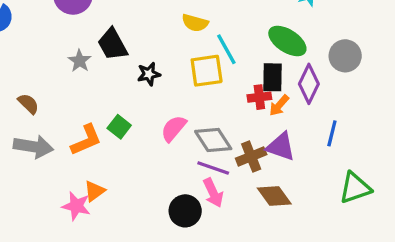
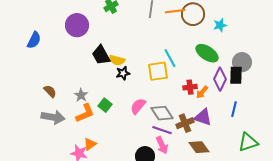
yellow semicircle: (195, 23) -> (117, 60), moved
gray star: (80, 61) -> (81, 95), moved
black rectangle: (273, 77) -> (236, 75), moved

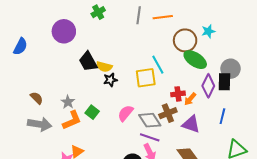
brown circle: (193, 14) -> (185, 40), moved
brown cross: (185, 123) -> (168, 113), moved

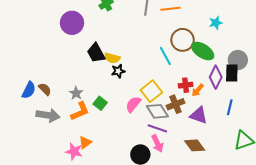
brown circle: (185, 40) -> (183, 40), moved
blue semicircle: (20, 46) -> (29, 90), moved
yellow square: (146, 78) -> (151, 91), moved, turned -30

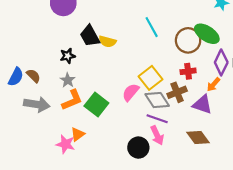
brown circle: (183, 40) -> (188, 40), moved
cyan line: (165, 56) -> (152, 27), moved
black star: (118, 71) -> (68, 56), moved
orange arrow: (198, 90) -> (213, 85), moved
green square: (100, 103) -> (96, 104), moved, size x1.5

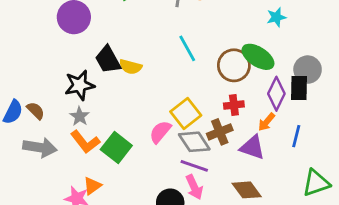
black star: (68, 56) -> (80, 85), size x1.5
orange L-shape: (72, 100) -> (85, 142), turned 75

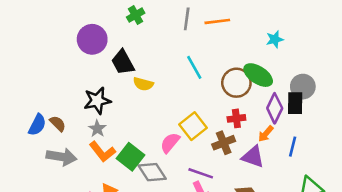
black trapezoid: (108, 60) -> (123, 62), moved
gray diamond: (194, 142) -> (152, 172), moved

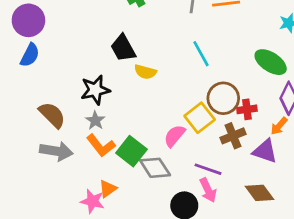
purple circle: (92, 39) -> (28, 20), moved
brown circle: (236, 83) -> (223, 98), moved
brown semicircle: (58, 124) -> (52, 115), size x1.5
blue semicircle: (37, 125) -> (30, 55), moved

